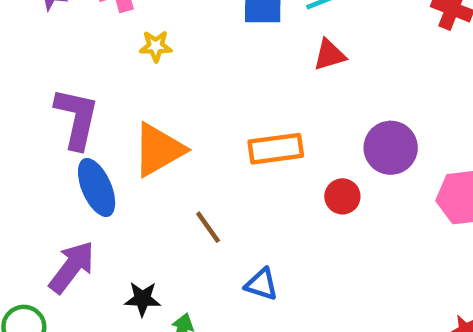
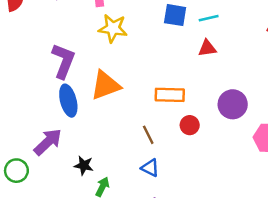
yellow star: (156, 46) -> (113, 28), size x1.6
red circle: (342, 196) -> (190, 125), moved
brown line: (208, 227) -> (148, 135), moved

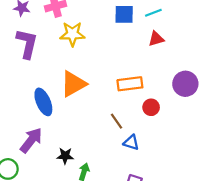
purple L-shape: (63, 61) -> (27, 44), moved
blue triangle: (150, 168) -> (131, 142), moved

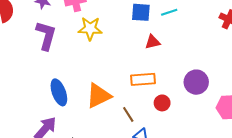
red triangle: (156, 39) -> (153, 42), moved
orange triangle: (73, 84) -> (99, 96), moved

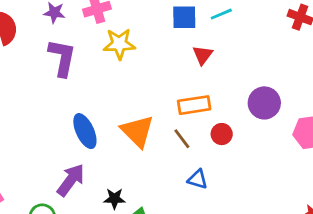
red triangle: (153, 42) -> (203, 55), turned -35
orange triangle: (99, 96) -> (137, 131), turned -44
brown line: (128, 114) -> (182, 139), moved

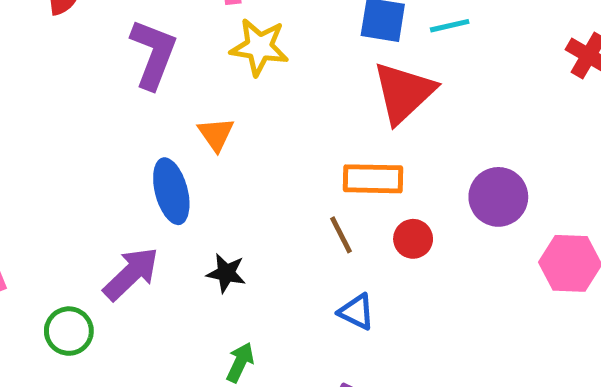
red triangle: (203, 55) -> (404, 93), size x1.8
orange triangle: (137, 131) -> (216, 134), moved, size x0.6
black star: (114, 199) -> (226, 273), moved

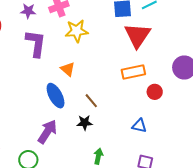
brown line: (341, 235) -> (91, 101), moved

